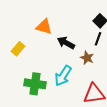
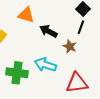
cyan arrow: (63, 76) -> (45, 65), turned 75

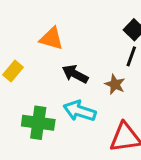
black arrow: (48, 31) -> (75, 74), moved

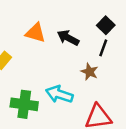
black arrow: (75, 74) -> (68, 38), moved

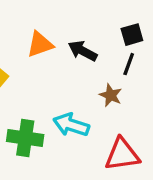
black square: (106, 25) -> (132, 35), turned 30
orange triangle: (35, 33) -> (40, 44), turned -35

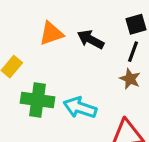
brown star: (111, 95) -> (130, 79), moved
green cross: (25, 138) -> (38, 100), moved

